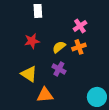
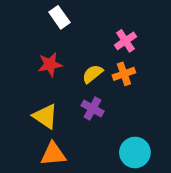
white rectangle: (38, 11) -> (59, 17), turned -32
orange triangle: (45, 95) -> (53, 154), moved
cyan circle: (97, 97) -> (135, 152), moved

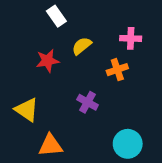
pink cross: (125, 41) -> (131, 38), moved, turned 36
yellow semicircle: (92, 74) -> (82, 46), moved
yellow triangle: (45, 116) -> (27, 110), moved

